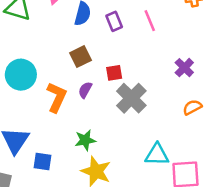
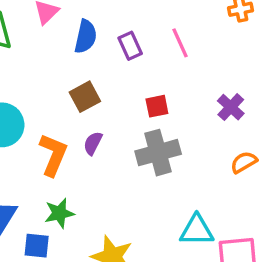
red square: (114, 73) -> (157, 106), moved
gray cross: (131, 98) -> (158, 153), turned 32
green star: (85, 140) -> (59, 213), moved

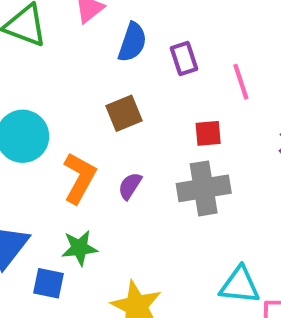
pink line: (180, 43) -> (241, 82), moved
purple semicircle: (93, 143) -> (130, 186), moved

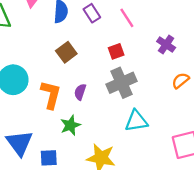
green star: (79, 248) -> (70, 125), moved
cyan triangle: (240, 285) -> (136, 121), moved

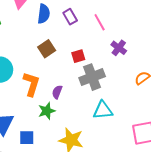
purple cross: (166, 45) -> (119, 48), moved
red square: (116, 51) -> (78, 56), moved
purple semicircle: (80, 92) -> (57, 92), moved

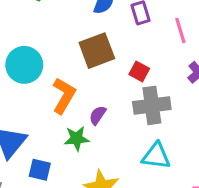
brown square: (47, 49) -> (97, 51), size x1.4
red square: (78, 56) -> (139, 71), turned 32

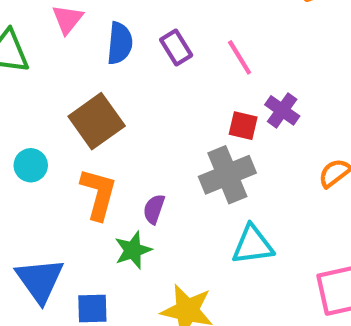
brown square: (97, 51) -> (97, 121), moved
cyan circle: (24, 65) -> (31, 165), size x0.6
red square: (139, 71) -> (243, 126), moved

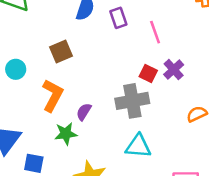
brown square: (97, 121) -> (61, 51), size x0.7

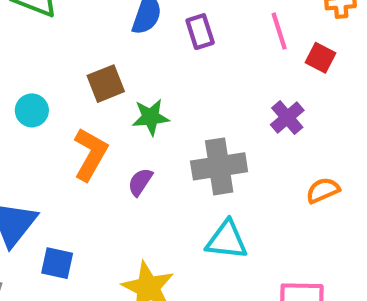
pink line: (155, 32) -> (279, 31), moved
red square: (148, 74) -> (321, 58), moved
green star: (66, 134) -> (151, 117), moved

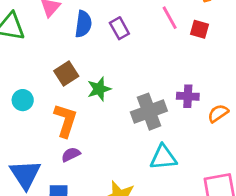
purple cross: (287, 118) -> (188, 96), moved, turned -35
purple semicircle: (140, 182) -> (71, 154), moved, turned 42

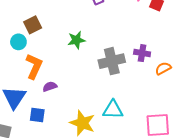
brown square: (66, 73) -> (33, 25), moved
orange L-shape: (66, 120) -> (34, 66), moved
cyan triangle: (163, 157) -> (113, 110), moved

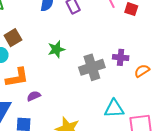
orange L-shape: (34, 66) -> (17, 78), turned 60
cyan triangle: (113, 110) -> (114, 109), moved

